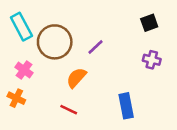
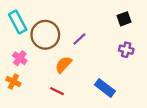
blue rectangle: (126, 106) -> (105, 88), turned -42

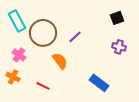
orange semicircle: (63, 65) -> (60, 61), turned 102
red line: (57, 91) -> (43, 86), moved

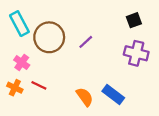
purple cross: (119, 47) -> (136, 53), size x1.5
orange semicircle: (60, 61) -> (85, 97), moved
red line: (43, 86) -> (39, 85), moved

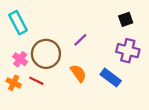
brown circle: (49, 37) -> (46, 54), moved
blue rectangle: (113, 95) -> (111, 78), moved
orange semicircle: (85, 97) -> (78, 73), moved

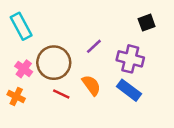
purple cross: (128, 51) -> (130, 59), moved
red line: (36, 81) -> (61, 94), moved

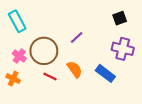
purple cross: (130, 59) -> (123, 49), moved

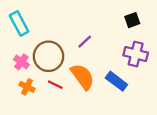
orange semicircle: (75, 69) -> (82, 77), size x1.4
orange cross: (13, 79) -> (27, 87), moved

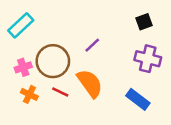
cyan rectangle: (19, 23) -> (21, 25), turned 75
pink cross: (21, 62) -> (23, 67), turned 35
blue rectangle: (116, 81) -> (138, 99), moved

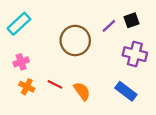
purple line: (92, 45) -> (109, 26), moved
brown circle: (53, 61) -> (75, 41), moved
orange semicircle: (90, 83) -> (82, 91), moved, size x0.7

